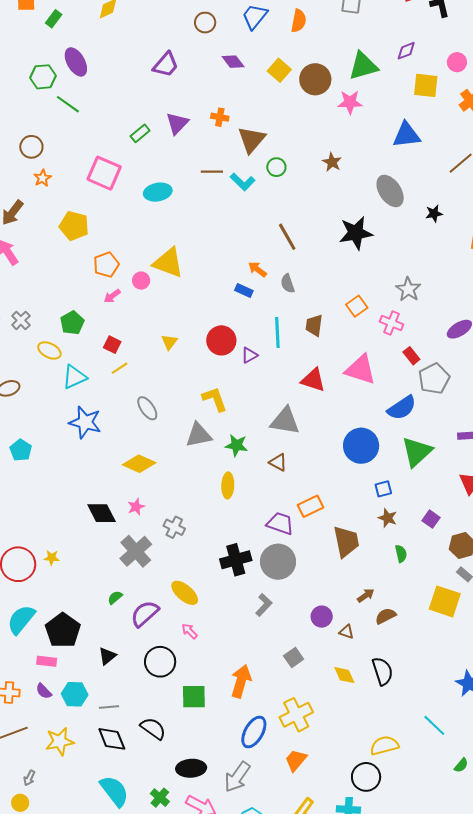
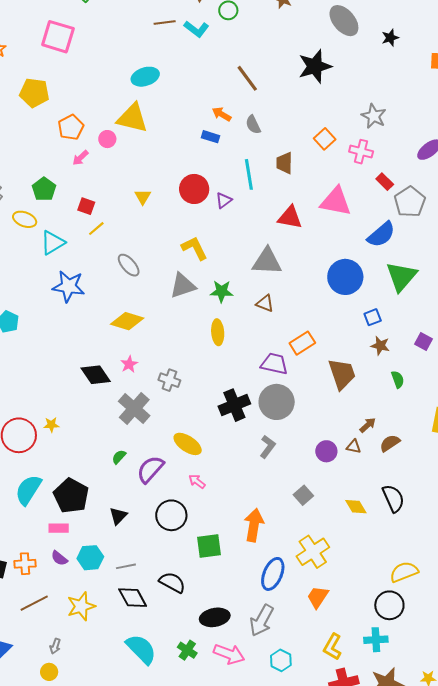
cyan ellipse: (158, 192) -> (145, 77), moved
brown triangle: (346, 632) -> (354, 446), moved

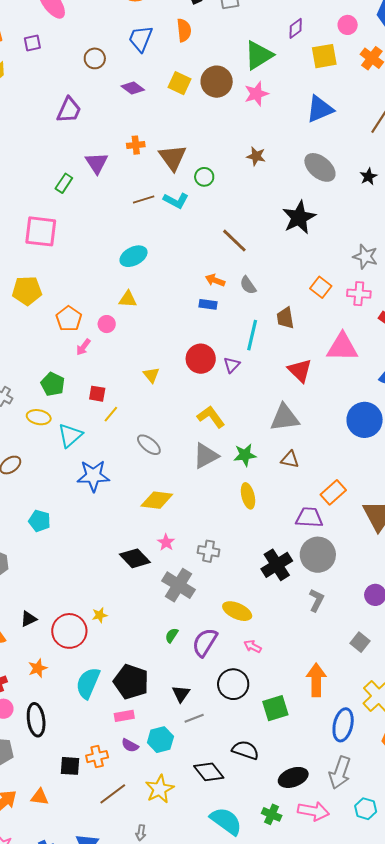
yellow triangle: (132, 118) -> (128, 299), size x0.6
cyan line: (249, 174) -> (252, 335), turned 32
red triangle: (290, 217) -> (300, 370), turned 44
gray line: (126, 566) -> (194, 718), moved

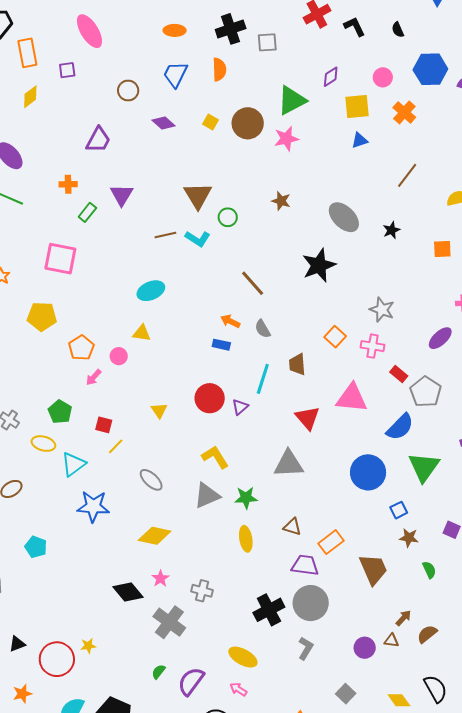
yellow square: (179, 83) -> (211, 122), size x0.7
blue triangle: (320, 109) -> (360, 140), moved, size x0.6
orange cross: (136, 145) -> (68, 184), moved
brown triangle: (290, 459) -> (292, 527), moved
yellow ellipse: (237, 611) -> (243, 657), moved

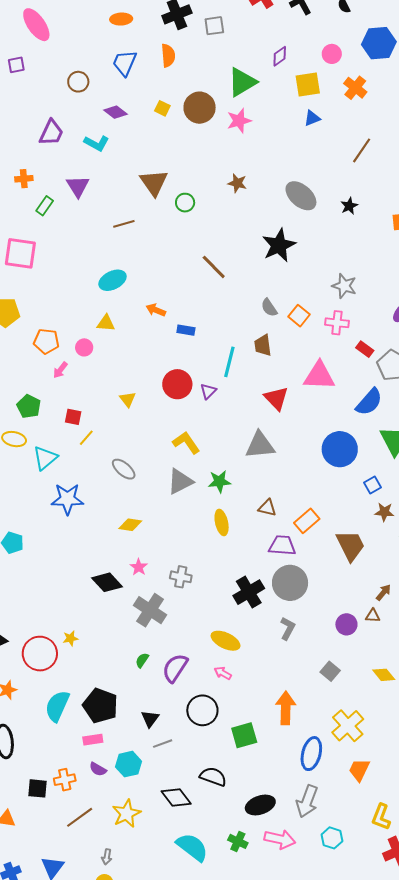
cyan L-shape: (198, 239) -> (97, 143), moved
orange arrow: (230, 321) -> (156, 310), moved
gray semicircle: (263, 329) -> (269, 308), moved
orange pentagon: (81, 348) -> (46, 341), turned -30
yellow diamond: (155, 536) -> (130, 525), size x0.7

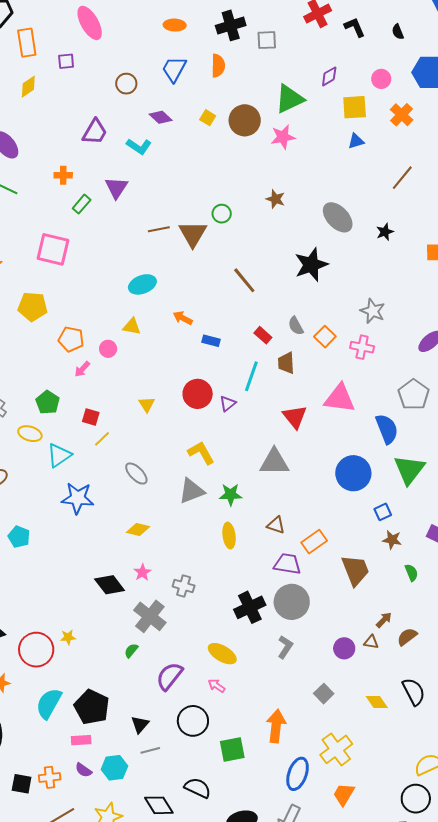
brown triangle: (154, 183) -> (193, 234), moved
red rectangle: (365, 349) -> (263, 335), moved
blue semicircle: (369, 402) -> (387, 429), turned -68
green semicircle: (142, 660) -> (131, 651), moved

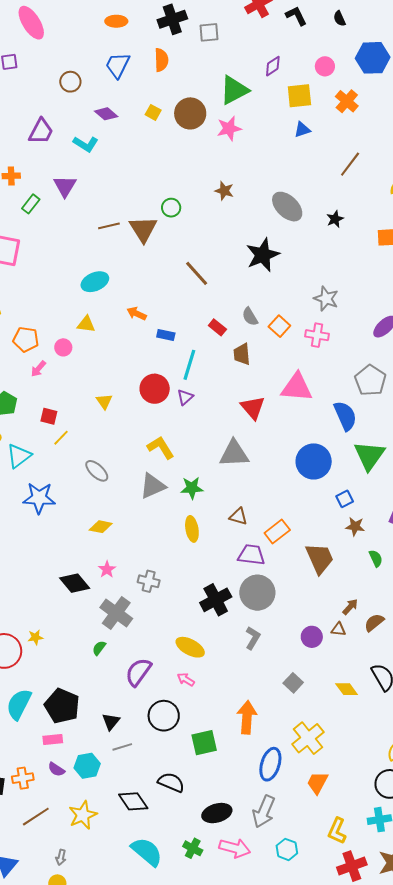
cyan line: (251, 376) -> (189, 365), moved

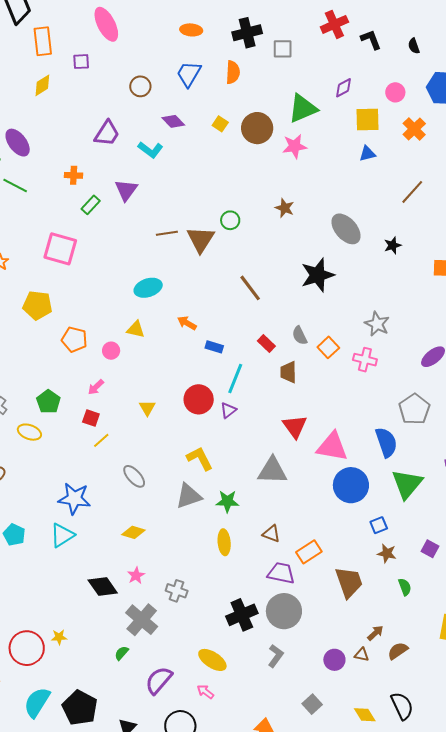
pink arrow: (38, 369) -> (96, 387), moved
pink triangle: (297, 387) -> (332, 447), moved
cyan triangle: (19, 456) -> (62, 535), moved

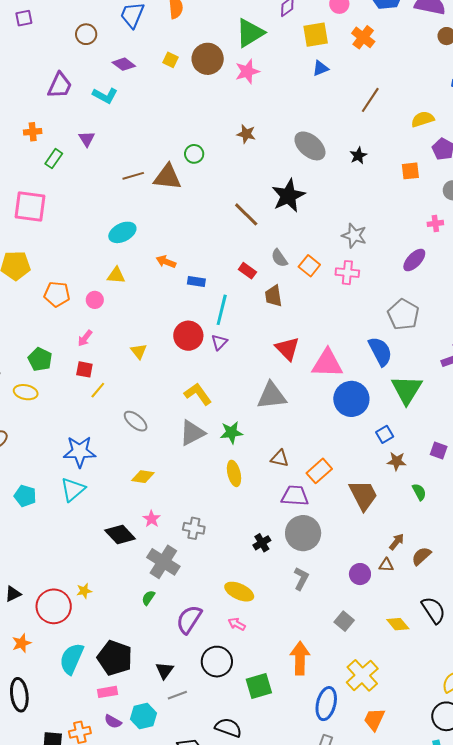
purple triangle: (126, 190) -> (87, 139), size x0.7
brown triangle: (201, 239) -> (168, 177), turned -48
brown line: (250, 288) -> (246, 214), moved
black cross: (242, 615) -> (262, 543), size x0.6

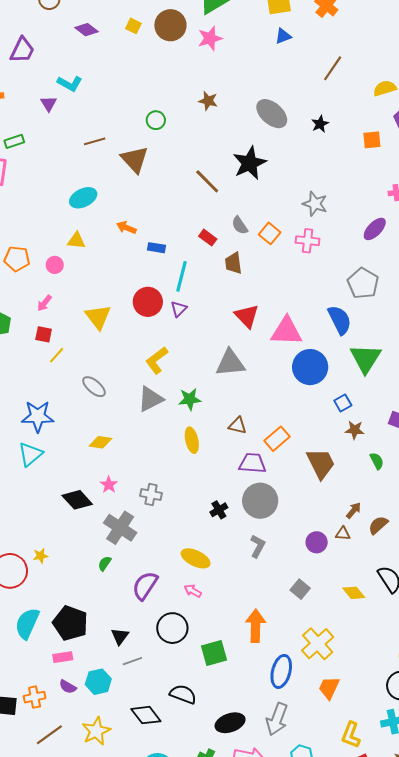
cyan L-shape: (105, 95) -> (70, 84), moved
green rectangle: (54, 159) -> (14, 141), moved, turned 36
brown triangle: (168, 177) -> (135, 159), moved, turned 40
yellow triangle: (139, 351) -> (98, 317), size x1.6
yellow L-shape: (198, 394) -> (157, 360), turned -92

